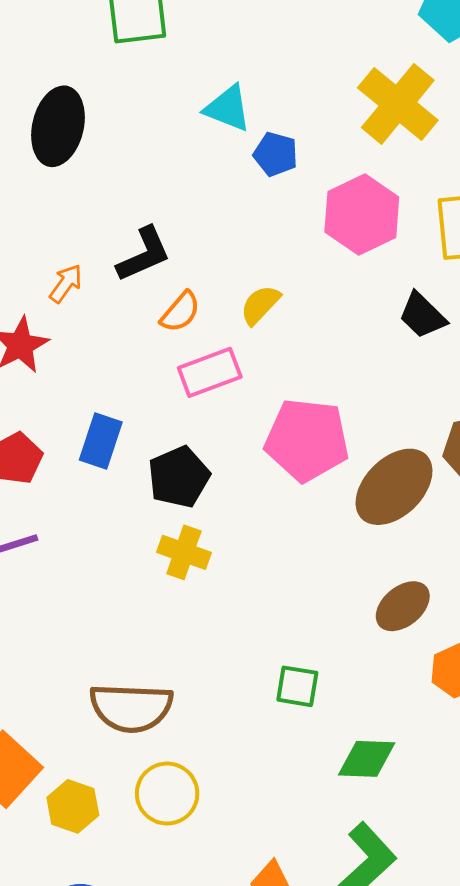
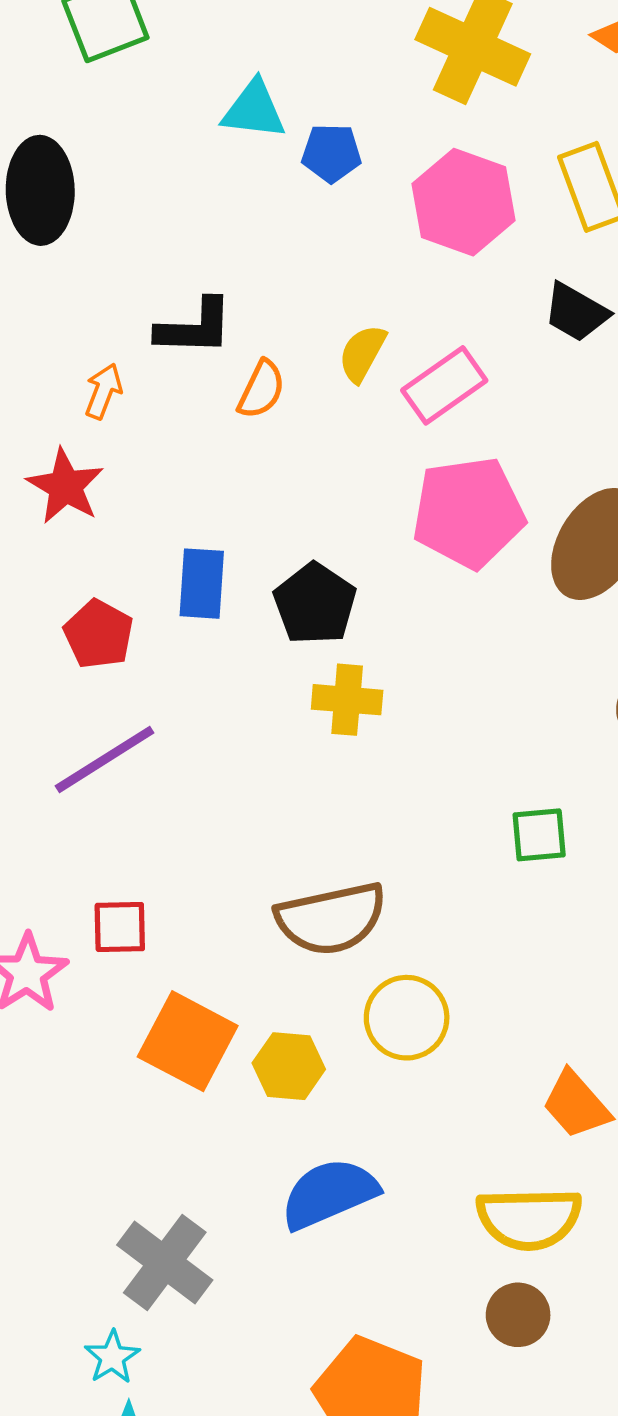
black L-shape: (144, 254) -> (195, 327), turned 40
pink rectangle: (210, 372) -> (444, 385), moved

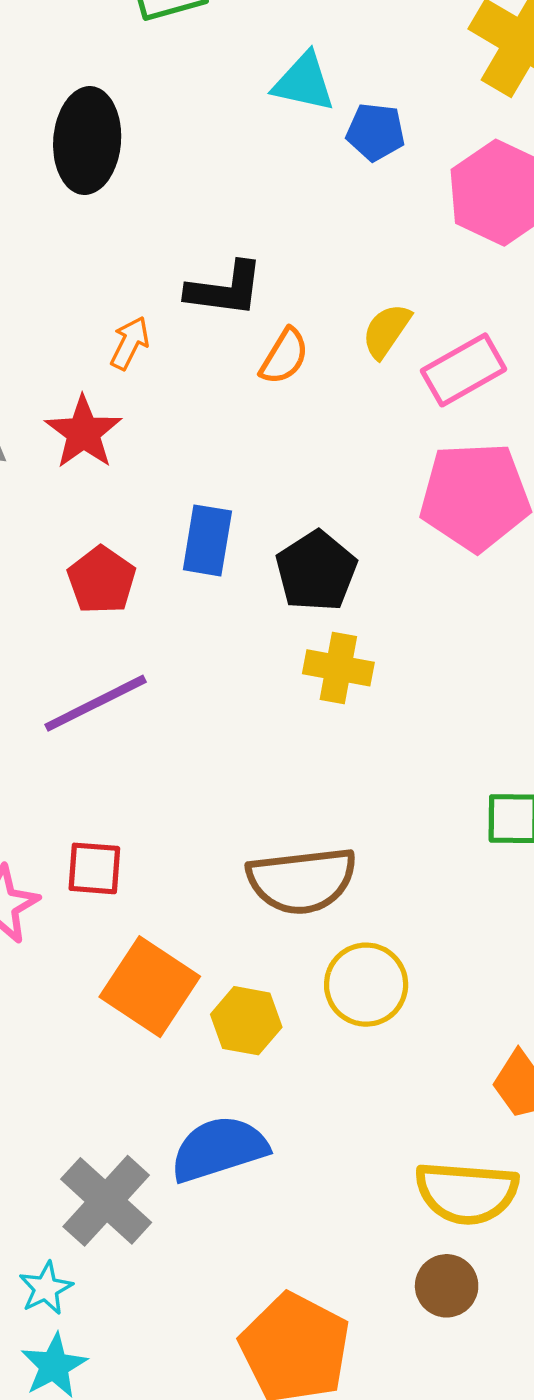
blue semicircle: (329, 1194) -> (219, 1149), moved

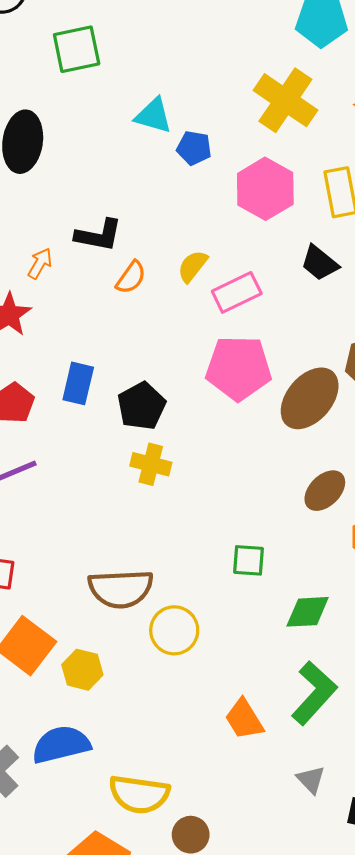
yellow circle: (366, 985) -> (174, 630), moved
yellow semicircle: (467, 1193) -> (139, 794), moved

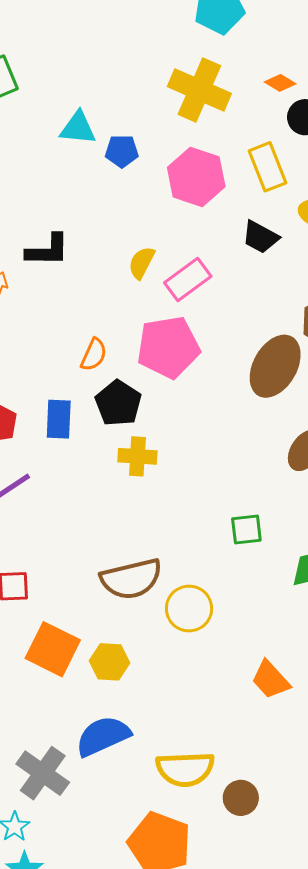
orange semicircle: (131, 277) -> (94, 355), moved
pink pentagon: (239, 368) -> (168, 347), moved
blue rectangle: (78, 383) -> (59, 419), moved

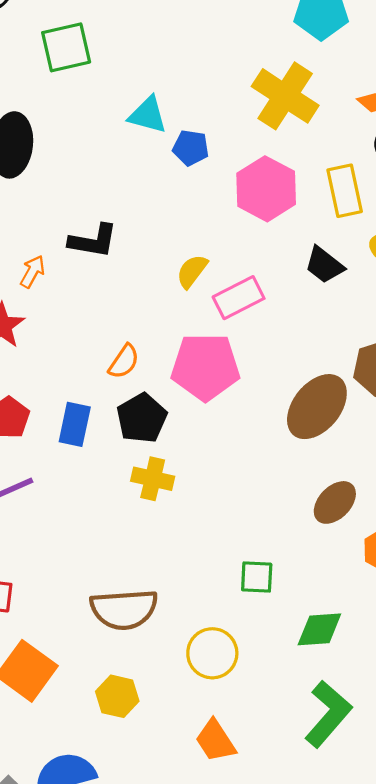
yellow circle: (189, 609) -> (212, 653), moved
yellow hexagon: (110, 662) -> (117, 696), moved
orange trapezoid: (271, 680) -> (215, 741), moved

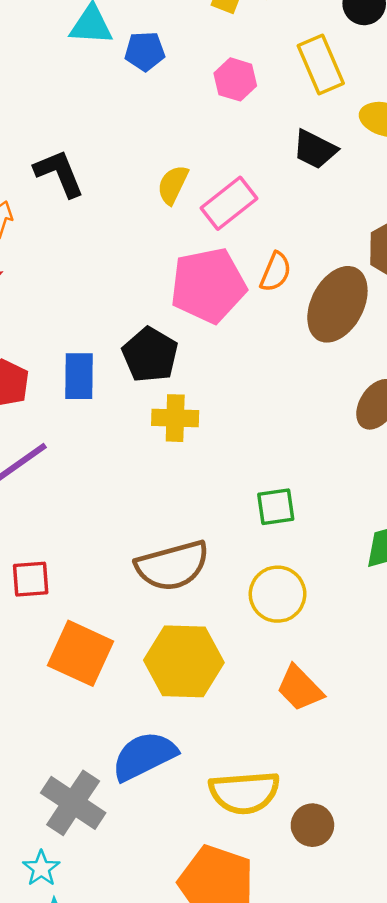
pink hexagon: (266, 189) -> (235, 79), size x0.6
black L-shape: (93, 241) -> (59, 173), turned -111
orange semicircle: (124, 362) -> (276, 272), moved
green square: (257, 577) -> (276, 507), moved
yellow hexagon: (117, 696) -> (184, 661), size x1.6

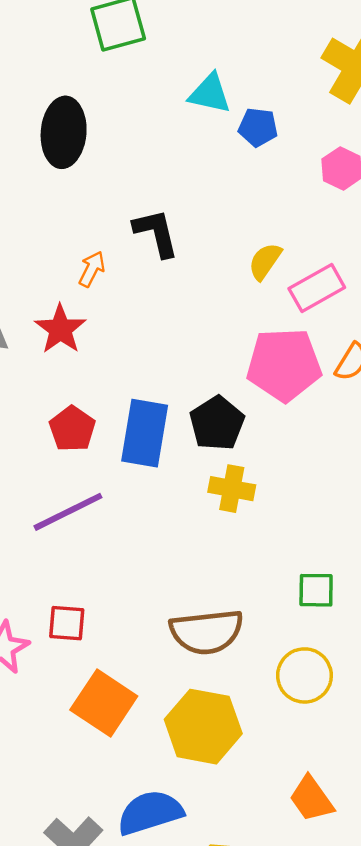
blue rectangle: (79, 376) -> (145, 433), size x1.4
orange trapezoid: (300, 688) -> (311, 799), moved

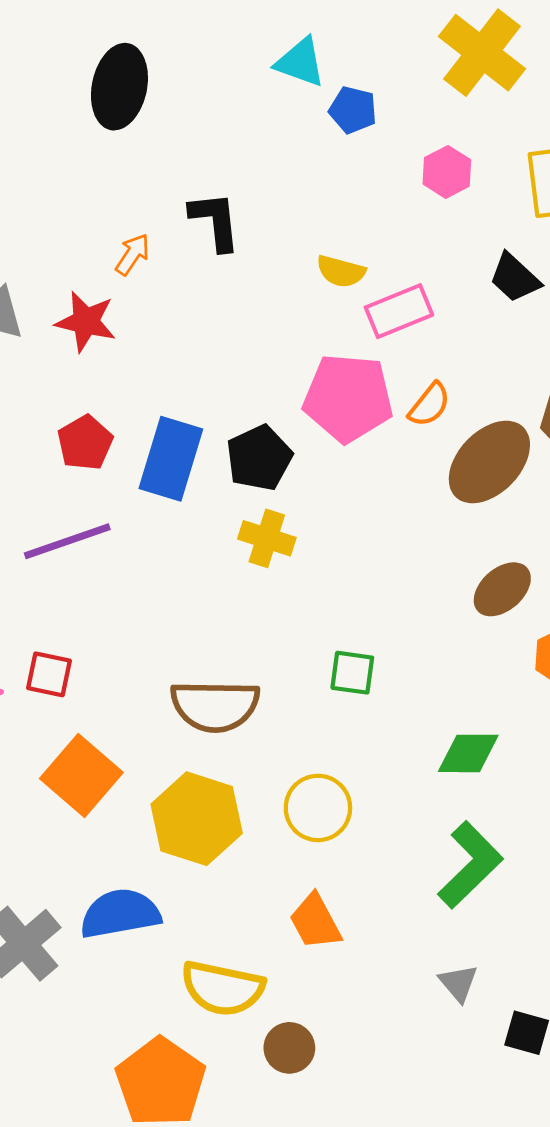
yellow semicircle: (265, 261) -> (341, 271), turned -117
red star: (60, 329) -> (86, 322), turned -30
yellow circle: (304, 675) -> (318, 808), moved

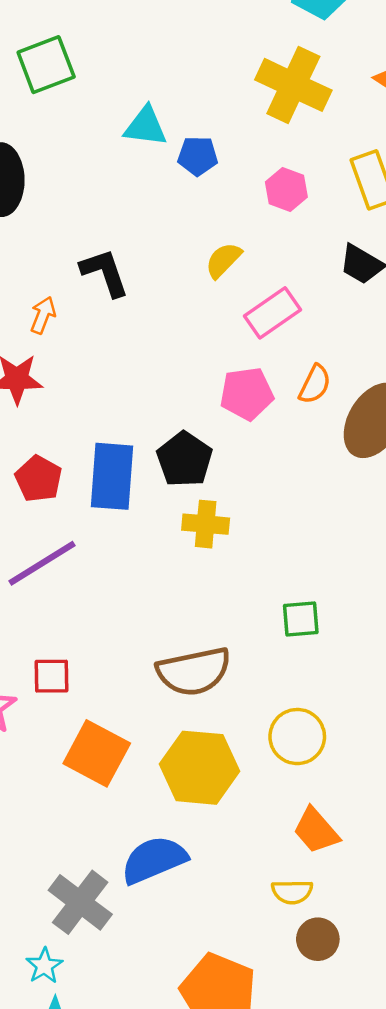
yellow semicircle: (341, 271) -> (223, 260), moved, turned 132
pink pentagon: (348, 398) -> (247, 394), size x0.7
yellow semicircle: (223, 988) -> (292, 892), moved, size x0.6

